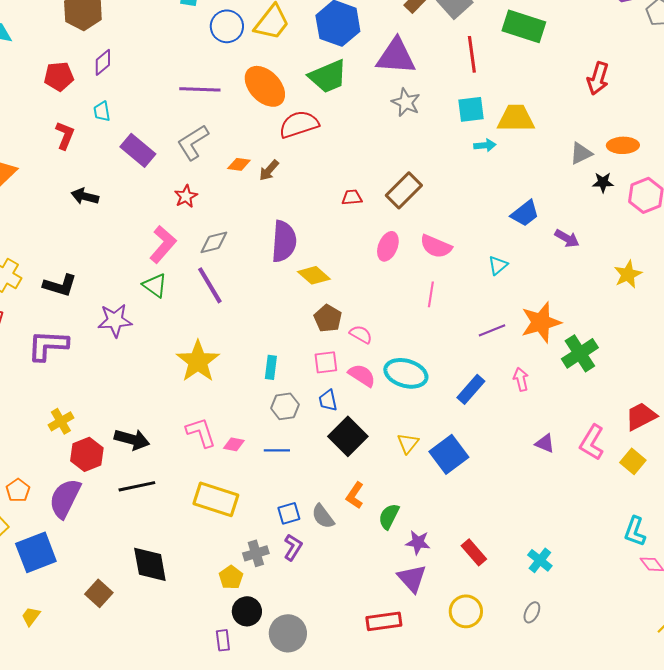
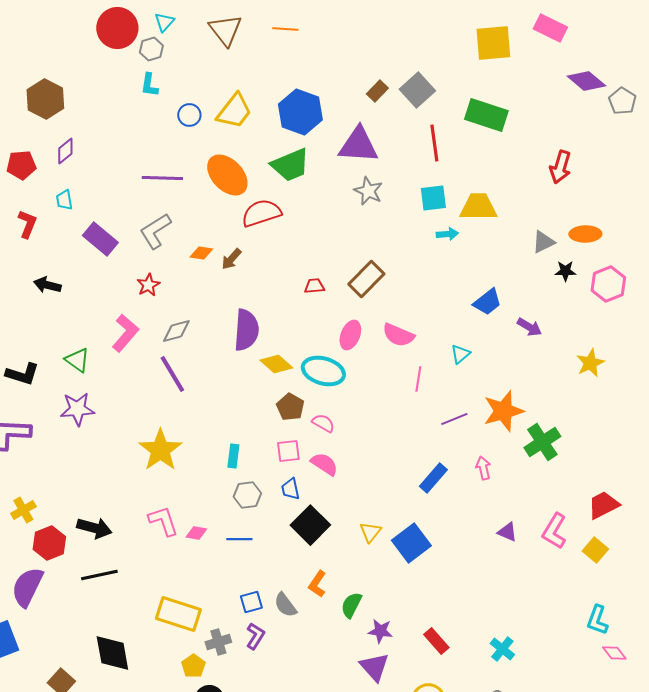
blue circle: (227, 26) -> (189, 115), size x0.7
green triangle: (155, 285) -> (77, 360), moved
pink line: (431, 294) -> (418, 379), moved
cyan ellipse: (406, 373) -> (323, 371), moved
yellow rectangle: (216, 499) -> (178, 614), moved

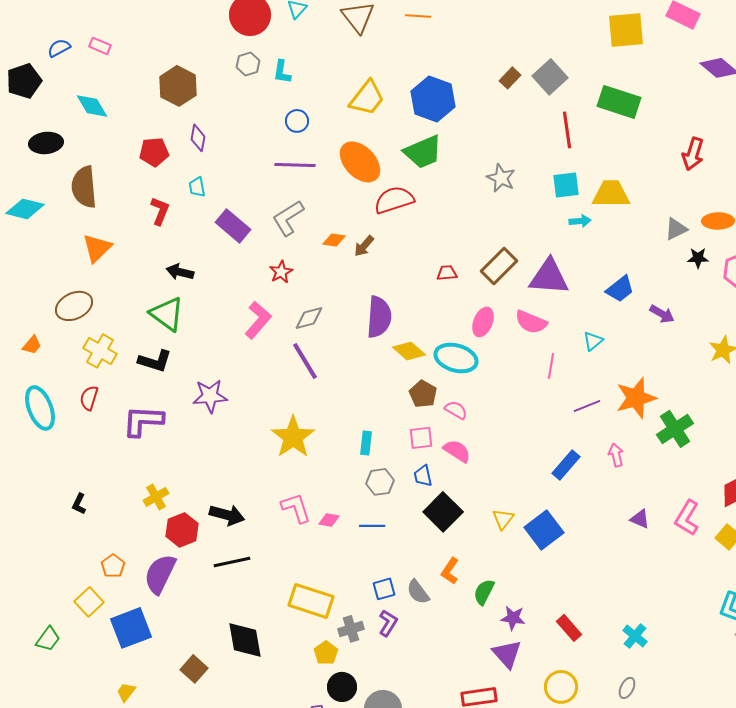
gray hexagon: (151, 49) -> (248, 64), moved
blue circle: (189, 115) -> (297, 121), moved
purple triangle: (358, 145) -> (549, 277), moved
purple diamond: (65, 151) -> (198, 138), turned -40
green triangle: (77, 360) -> (167, 314), moved, size x1.4

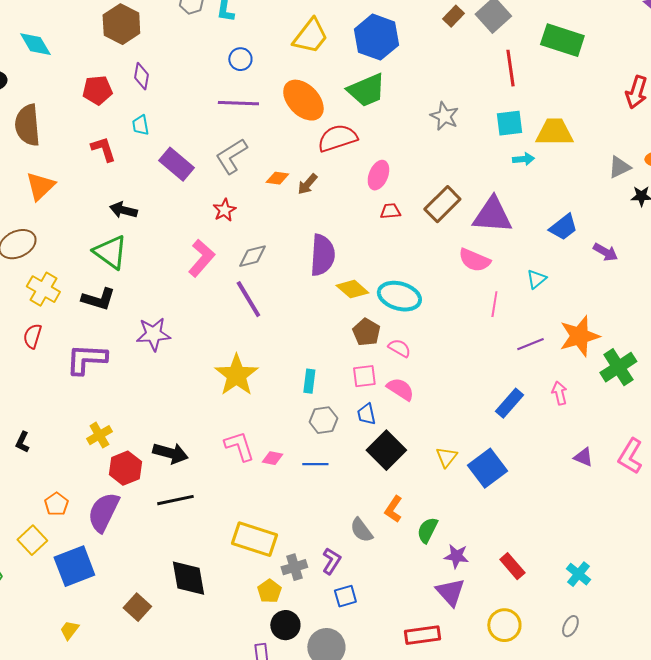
red L-shape: (160, 211) -> (103, 149), turned -40
pink ellipse: (483, 322) -> (378, 175), moved
blue square: (384, 589) -> (345, 596), moved

